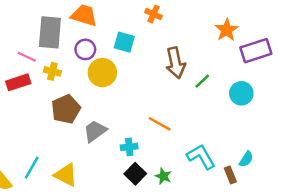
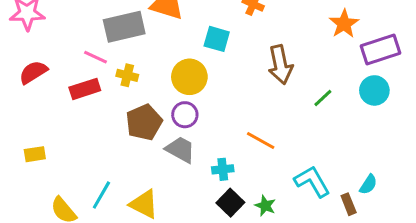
gray rectangle: (50, 32) -> (124, 27), turned 72
purple circle: (85, 49) -> (185, 115), moved
green line: (202, 81) -> (323, 98), moved
cyan circle: (241, 93) -> (374, 90), moved
gray trapezoid: (95, 131) -> (180, 150), turned 65

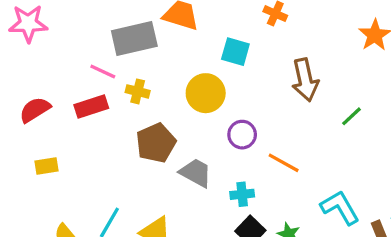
red semicircle: (33, 72) -> (35, 110), moved
purple circle: (185, 115) -> (242, 135), moved
yellow rectangle: (35, 154) -> (46, 166), moved

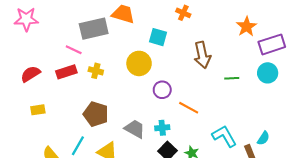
yellow cross: (138, 91) -> (96, 71), moved
green line: (352, 116) -> (232, 78), turned 40
brown pentagon: (156, 143) -> (96, 114), moved, turned -30
gray trapezoid: (196, 173) -> (135, 129), moved

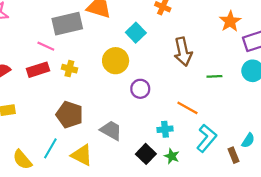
cyan square: (158, 37) -> (136, 33), turned 30
orange line: (189, 108) -> (187, 108), moved
cyan cross: (162, 128) -> (165, 129), moved
cyan L-shape: (224, 136) -> (207, 138), turned 70

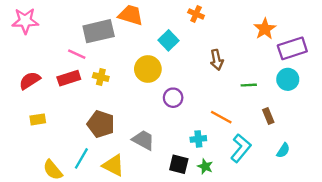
brown arrow: (183, 52) -> (217, 60), size x0.7
black square: (146, 154) -> (179, 164), turned -30
brown rectangle: (234, 155) -> (268, 116), moved

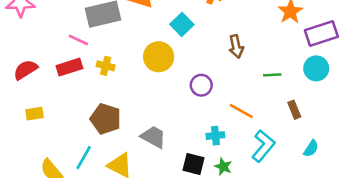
purple circle: (173, 98) -> (201, 85), moved

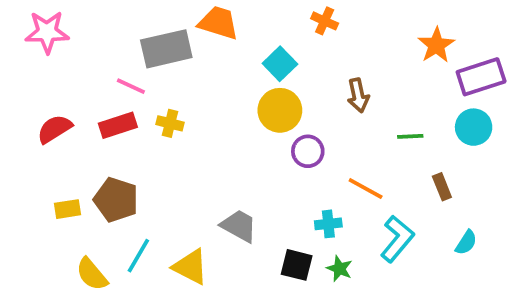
yellow circle: (159, 57) -> (280, 110), moved
yellow rectangle: (35, 114) -> (68, 209), moved
brown pentagon: (106, 119) -> (116, 200), moved

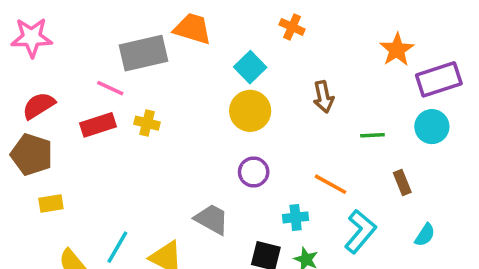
red semicircle: (55, 129) -> (39, 106), moved
purple circle: (308, 151) -> (254, 172), moved
brown pentagon: (116, 200) -> (32, 155), moved

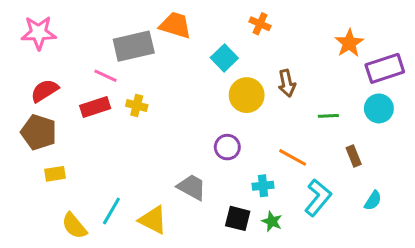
yellow circle: (250, 111) -> (247, 95), moved

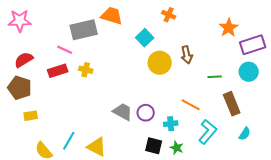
purple circle: (227, 147) -> (146, 113), moved
brown rectangle: (354, 156) -> (232, 104), size x1.6
gray trapezoid: (192, 187) -> (123, 112), moved

